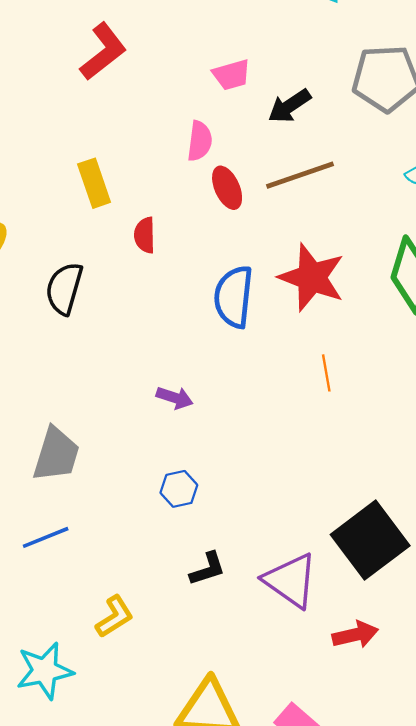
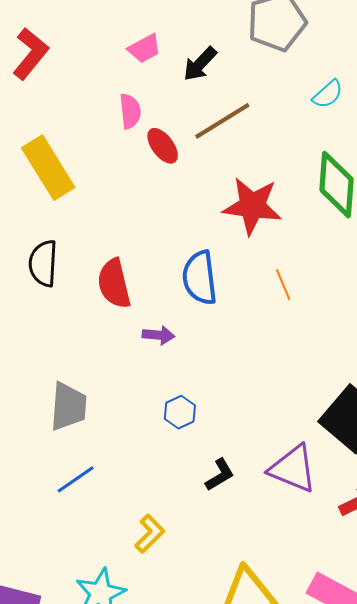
yellow rectangle: (94, 183) -> (48, 168), size x1.5
red semicircle: (145, 235) -> (114, 284), moved, size x1.6
blue semicircle: (234, 297) -> (200, 278), moved

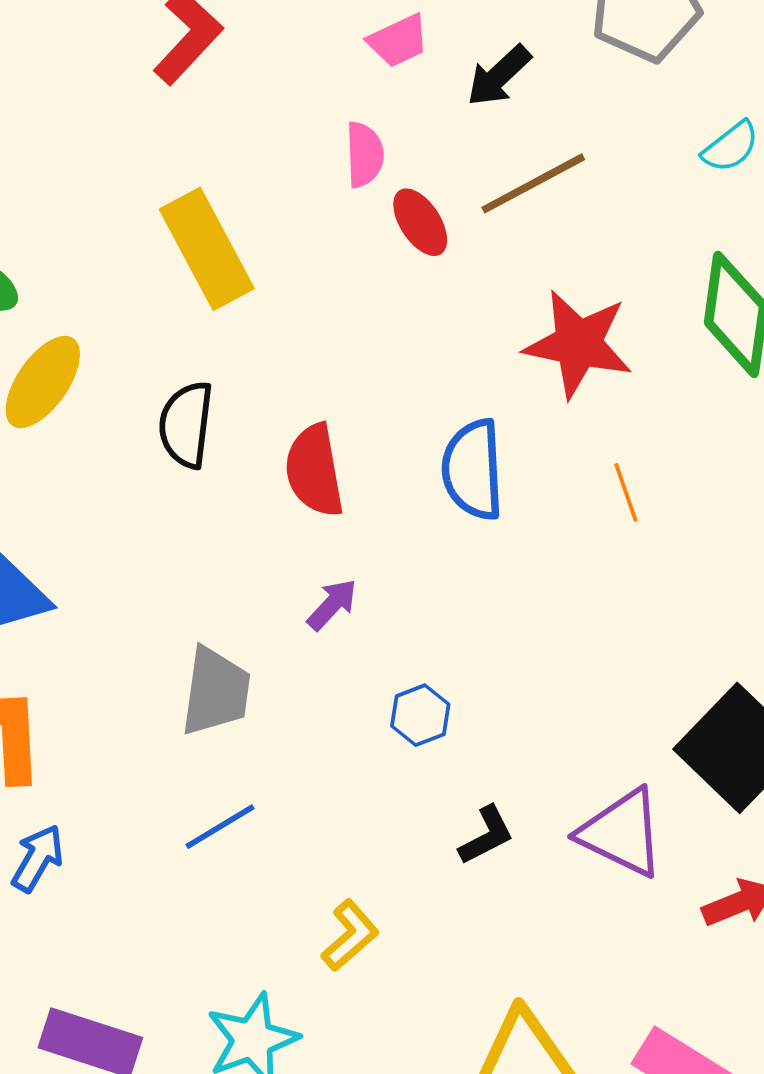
purple arrow: (159, 335) -> (332, 605), moved, turned -56

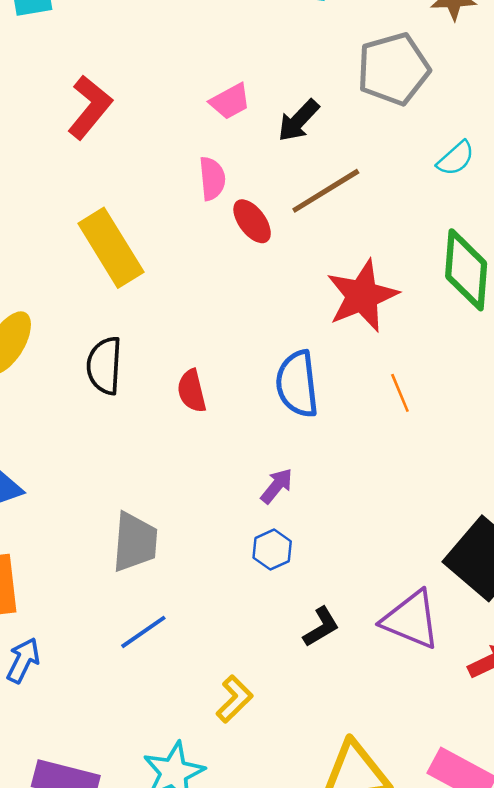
red star: (578, 344) -> (362, 296), turned -30
red semicircle: (314, 470) -> (192, 391), size x0.7
purple arrow: (332, 605) -> (277, 486), moved

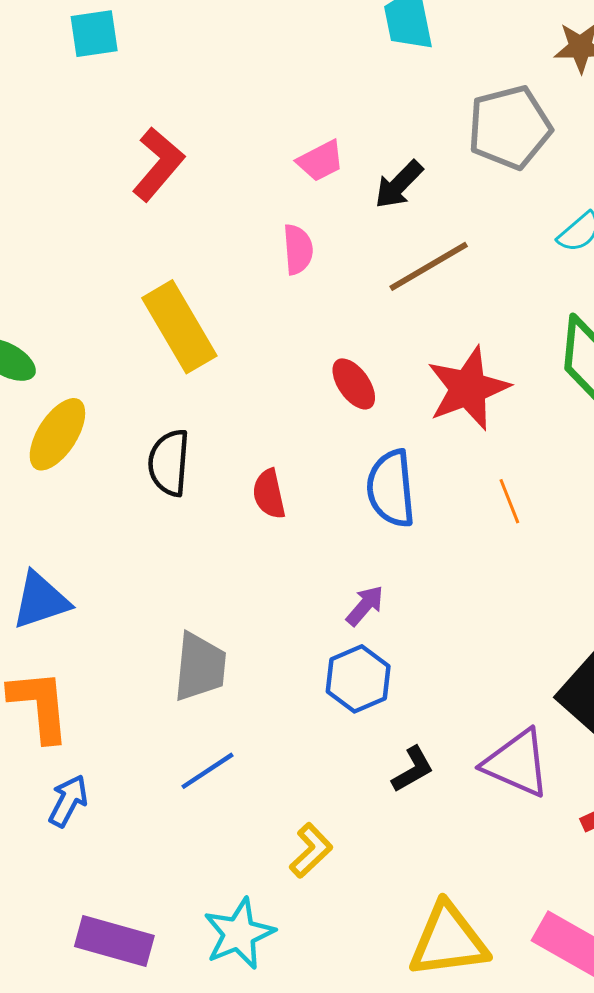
red ellipse: (252, 221) -> (354, 384), moved
blue hexagon: (272, 550) -> (358, 679), size x1.4

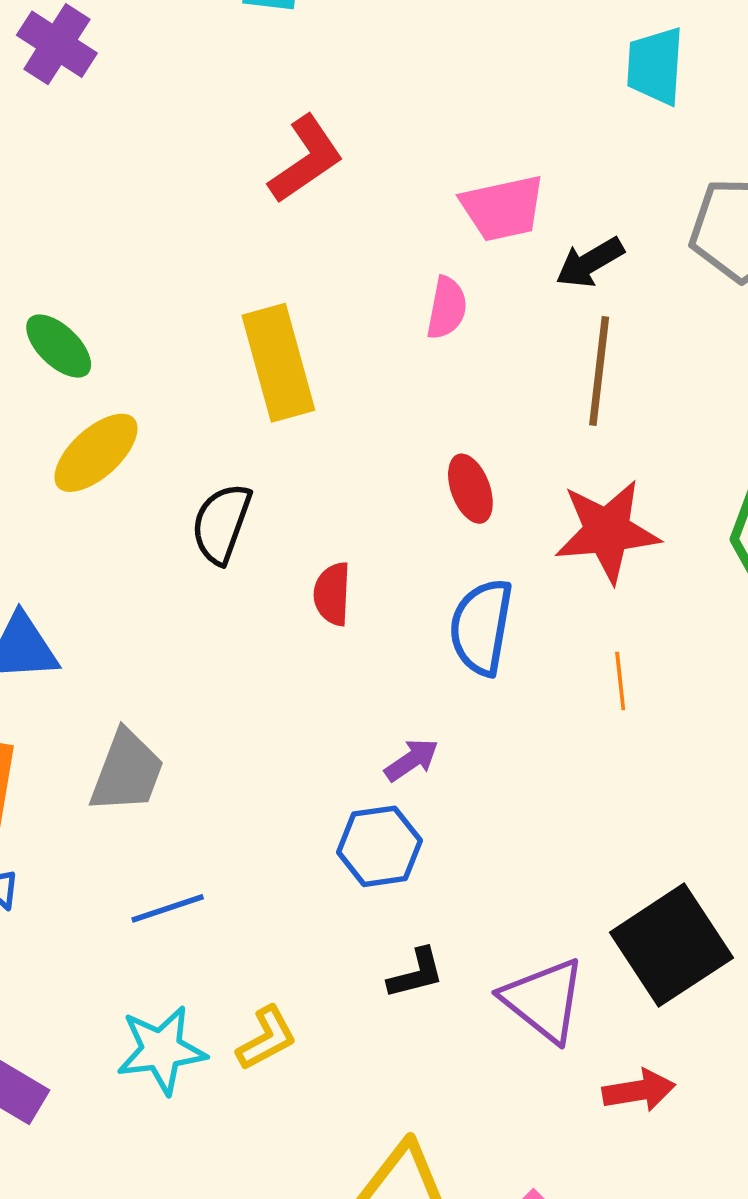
pink trapezoid: (320, 161) -> (503, 208), size x1.4
brown line: (429, 266) -> (599, 371), turned -68
gray trapezoid: (200, 667) -> (127, 772), moved
cyan star: (239, 934) -> (161, 1050), moved

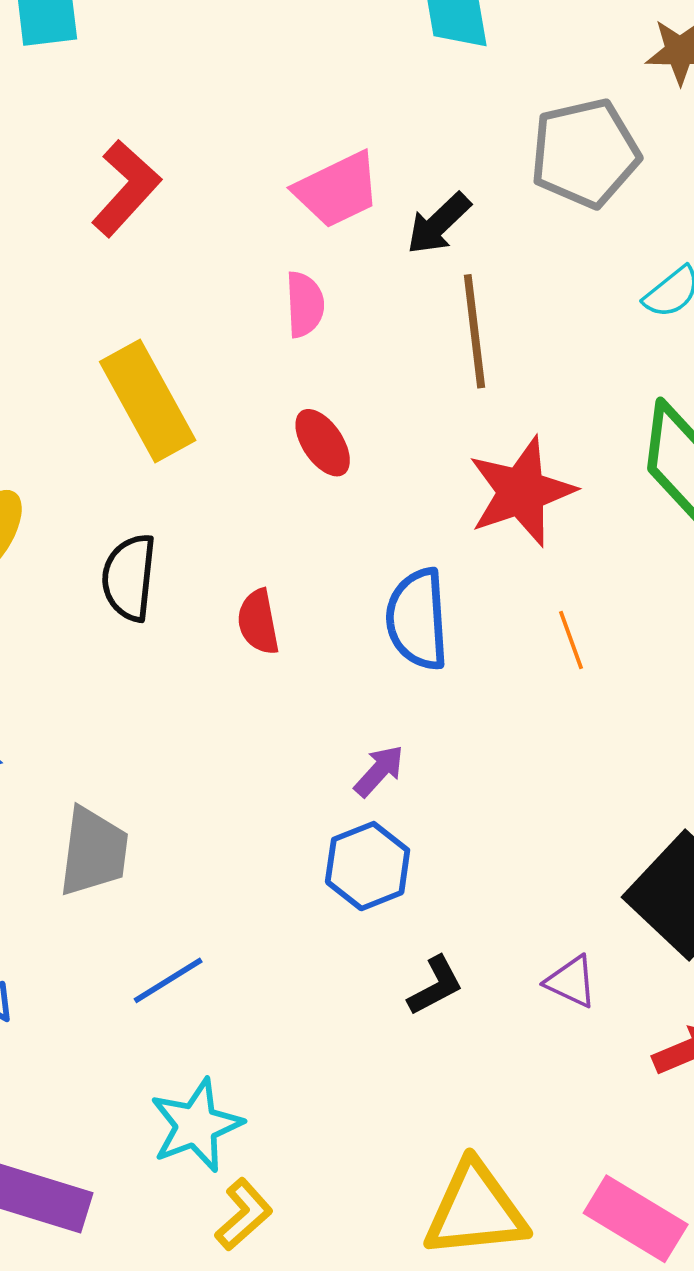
red ellipse: (470, 489) -> (323, 443), moved
purple triangle: (544, 1000) -> (571, 982), size x0.6
yellow L-shape: (267, 1038) -> (244, 1214), moved

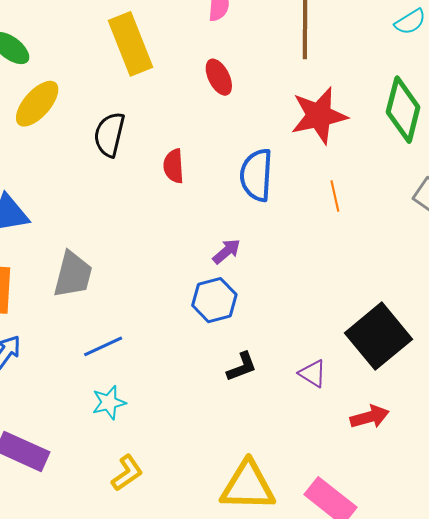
cyan star: (196, 1125) -> (109, 403), moved, size x0.7

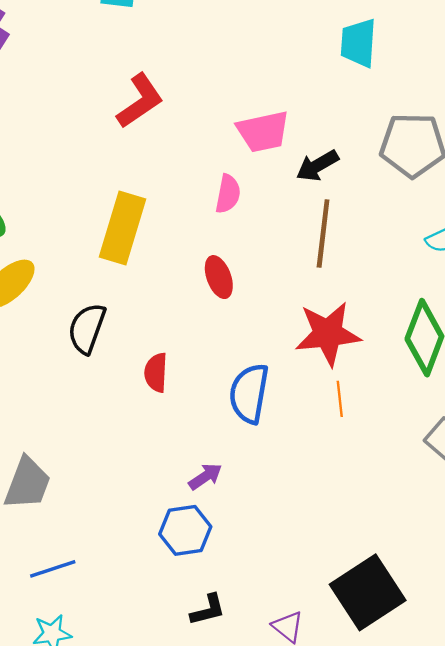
yellow rectangle: (131, 44) -> (123, 228), turned 32
orange line: (335, 196) -> (340, 399), moved

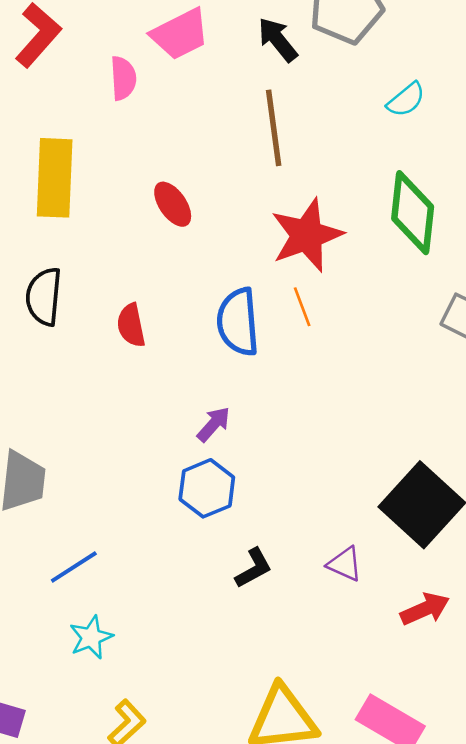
black arrow: (317, 166) -> (278, 40), moved, turned 96
pink semicircle: (228, 194) -> (123, 78), moved
orange line: (340, 399) -> (302, 307), moved

